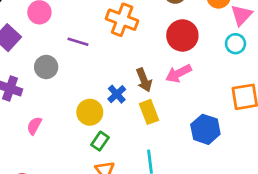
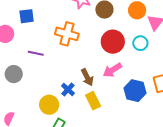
cyan circle: (235, 44) -> (140, 43), moved
blue hexagon: (205, 129) -> (135, 91), moved

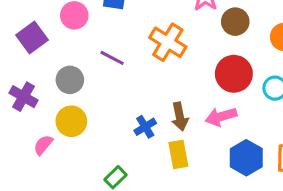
yellow circle: (49, 105) -> (71, 121), moved

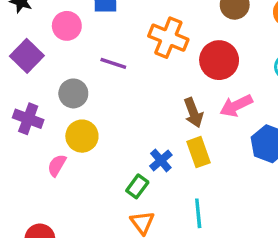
red circle: (234, 74) -> (219, 60), moved
blue cross: (145, 127) -> (161, 160), moved

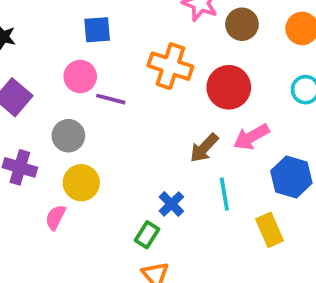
pink circle: (67, 26) -> (80, 77), moved
brown arrow: (193, 113) -> (204, 148), turned 68
yellow rectangle: (199, 152) -> (269, 230), moved
cyan line: (198, 213) -> (224, 194), moved

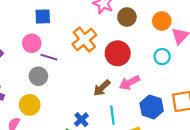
orange cross: (170, 66) -> (84, 39), turned 30
gray circle: (68, 136) -> (38, 76), moved

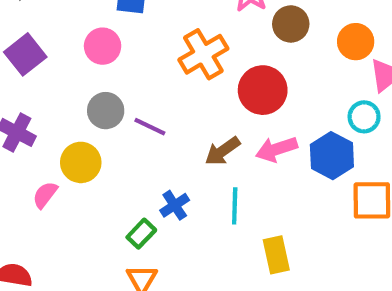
purple line: (49, 57) -> (150, 127), moved
cyan circle: (162, 57) -> (364, 117), moved
blue hexagon: (152, 107) -> (332, 156), moved

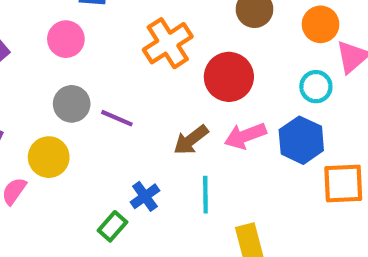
cyan circle: (364, 117) -> (316, 87), moved

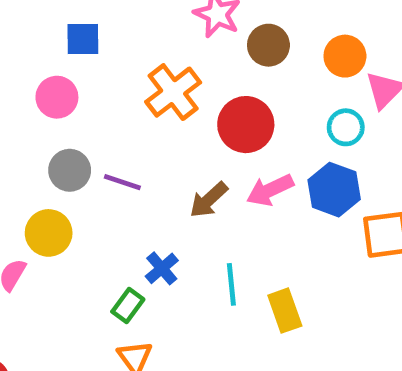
cyan line: (205, 195) -> (231, 284), moved

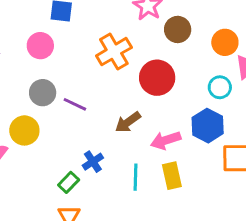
pink arrow: (270, 190) -> (166, 140), moved
yellow rectangle: (285, 311) -> (172, 176), moved

